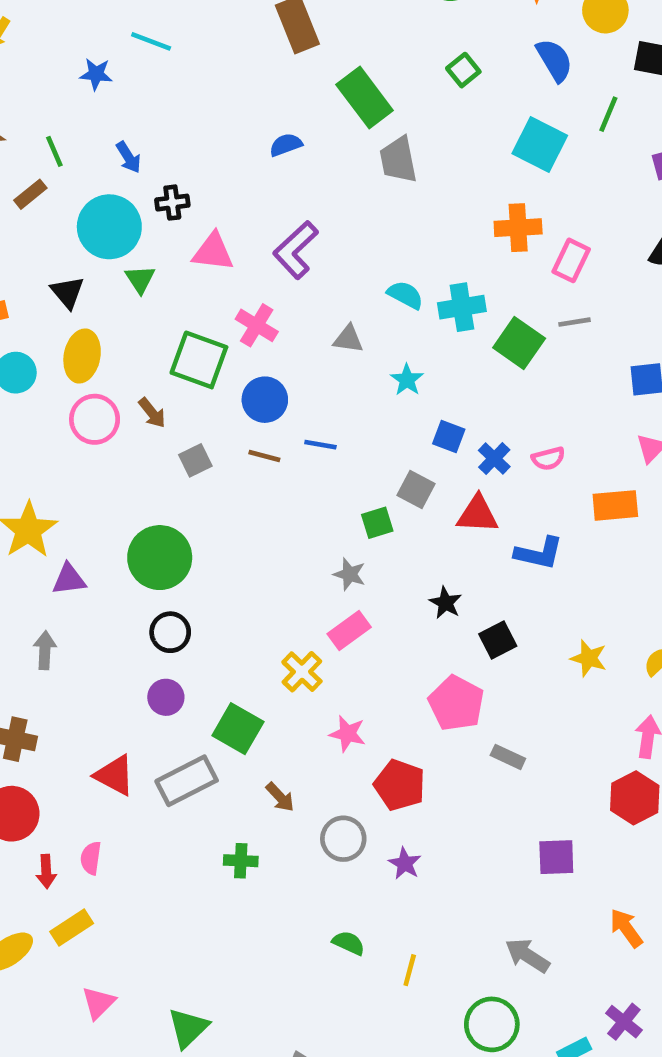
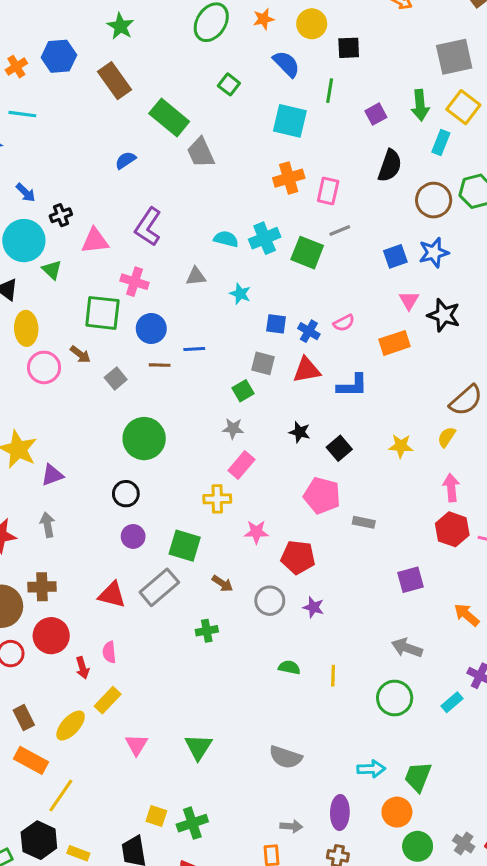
green circle: (160, 558) -> (144, 439), moved
yellow cross: (302, 672) -> (217, 499), turned -32

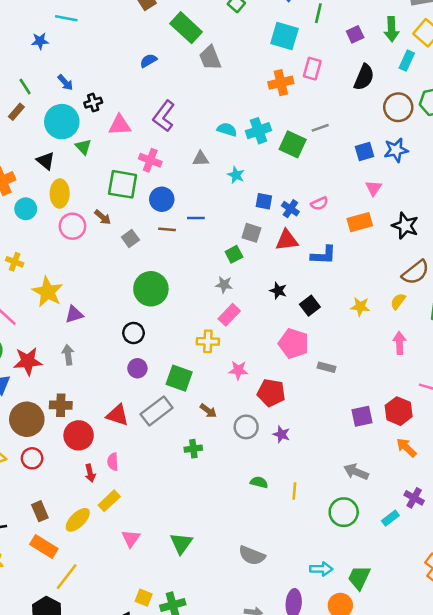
pink rectangle: (328, 191) -> (312, 69), moved
black star: (444, 315) -> (405, 226), moved
red hexagon: (452, 529) -> (399, 411), moved
red circle: (51, 636) -> (79, 435), moved

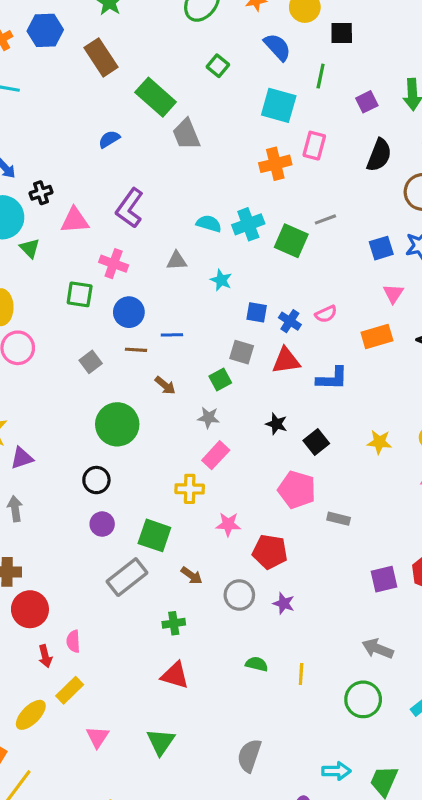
green square: (123, 184) -> (80, 294), size x0.7
brown arrow: (103, 217) -> (165, 385), moved
red triangle: (118, 415) -> (175, 675), moved
gray semicircle: (252, 555) -> (249, 756), turned 88

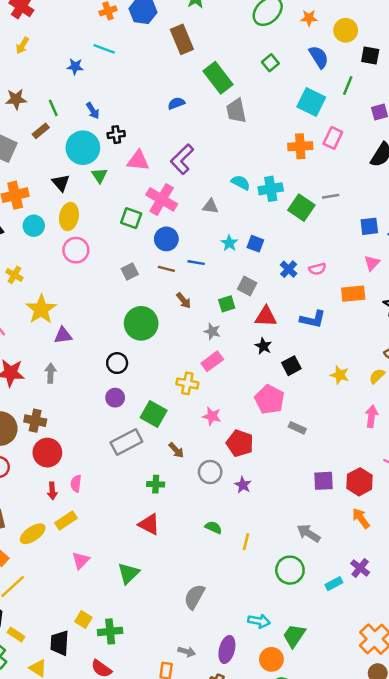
pink cross: (114, 264) -> (162, 199), size x1.4
cyan star: (221, 280) -> (229, 243), moved
blue square: (257, 312) -> (255, 244), moved
red triangle: (286, 361) -> (266, 317), moved

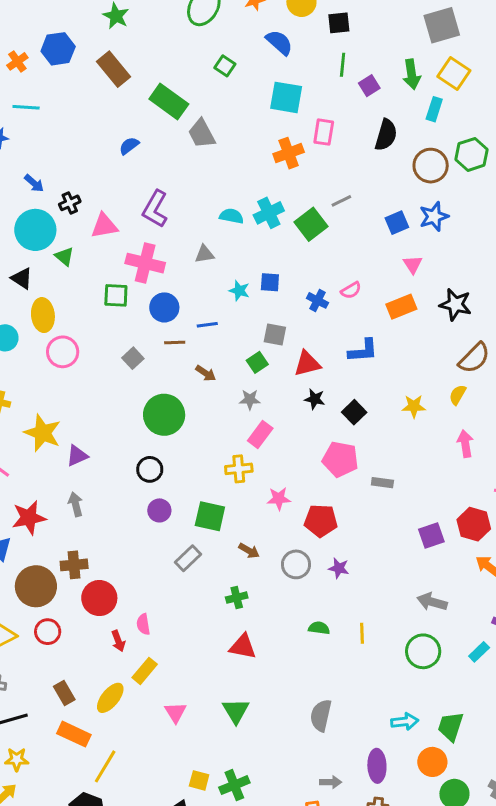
green line: (348, 86) -> (343, 65), moved
green square: (301, 208) -> (311, 224), turned 35
gray rectangle: (126, 442) -> (188, 558), size x0.7

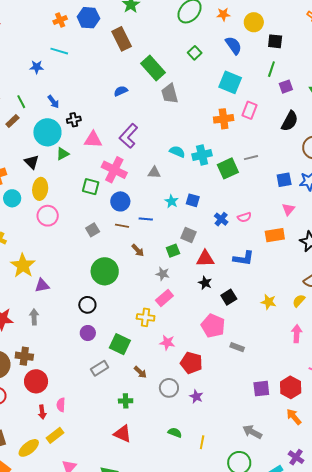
green triangle: (64, 256) -> (63, 154), turned 40

